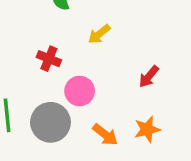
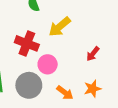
yellow arrow: (99, 34) -> (60, 27), size x1.5
red cross: (49, 59) -> (27, 43), size x1.5

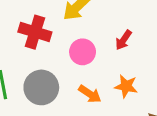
pink circle: (48, 64) -> (83, 52), moved
orange star: (92, 89) -> (126, 86), turned 30

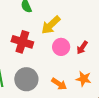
pink circle: (83, 52) -> (61, 47), moved

